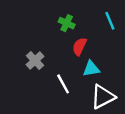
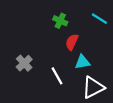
cyan line: (110, 21) -> (99, 19), turned -35
gray cross: (35, 61) -> (24, 63), moved

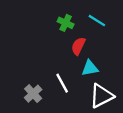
cyan line: (99, 19) -> (97, 21), moved
gray cross: (24, 63) -> (33, 94), moved

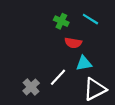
red semicircle: (78, 46) -> (73, 43), turned -105
white line: (62, 83) -> (58, 77), turned 72

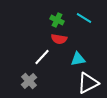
red semicircle: (73, 43) -> (59, 39), moved
white line: (58, 77) -> (42, 57), moved

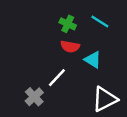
white line: (42, 57) -> (57, 78), moved
cyan triangle: (78, 59) -> (93, 60), moved, turned 42

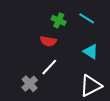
red semicircle: (70, 47) -> (48, 41), moved
cyan triangle: (93, 60) -> (91, 52), moved

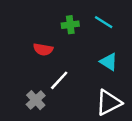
green cross: (59, 20) -> (70, 25), turned -32
red semicircle: (48, 41) -> (43, 49), moved

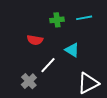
cyan line: (104, 22) -> (84, 18), turned -42
cyan triangle: (109, 62) -> (72, 50), moved

